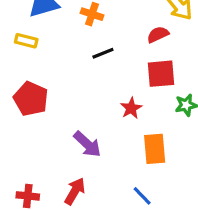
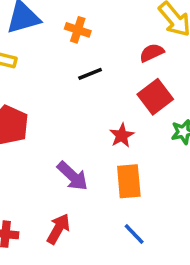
red square: (161, 74) -> (155, 97), turned -32
orange rectangle: (155, 149) -> (129, 181), moved

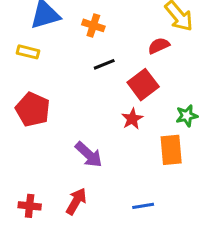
red square: (155, 97) -> (143, 85), moved
orange rectangle: (129, 181) -> (171, 150), moved
blue line: (134, 234) -> (143, 206), turned -55

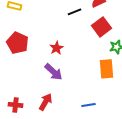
black line: (104, 64) -> (74, 12), moved
red square: (143, 85) -> (102, 27), moved
red star: (132, 119) -> (56, 48), moved

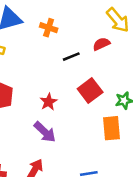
red square: (102, 27) -> (90, 91), moved

